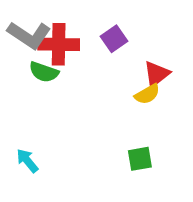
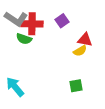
red triangle: (157, 74) -> (85, 40), turned 49
cyan arrow: (27, 161) -> (15, 87), size x1.5

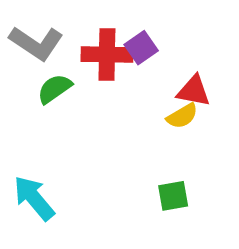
red cross: (32, 24) -> (107, 55), moved
green semicircle: (24, 39) -> (55, 89), turned 126

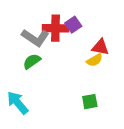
gray L-shape: (36, 43) -> (35, 38), moved
green semicircle: (55, 89) -> (32, 61), moved

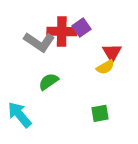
red triangle: (100, 47) -> (112, 53), turned 48
green semicircle: (32, 61) -> (49, 82), moved

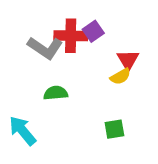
green semicircle: (49, 82) -> (56, 93), turned 30

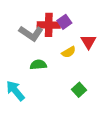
yellow semicircle: (120, 76) -> (69, 52), moved
green square: (114, 129) -> (79, 90), turned -32

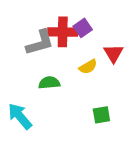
gray L-shape: (31, 33) -> (40, 43), turned -50
green square: (79, 90) -> (101, 115), turned 32

